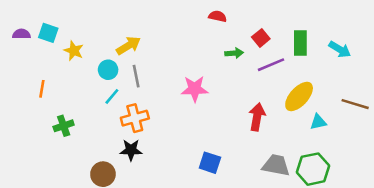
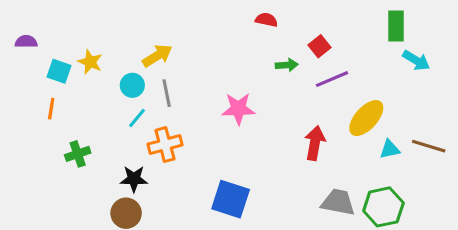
cyan square: (48, 33) -> (59, 71), moved
green rectangle: (300, 43) -> (396, 26), moved
brown line: (355, 104) -> (429, 146), moved
black star: (131, 150) -> (134, 179), moved
blue square: (210, 163) -> (231, 199), moved, size x1.4

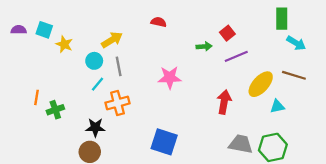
red semicircle: (266, 20) -> (159, 22), moved
cyan square: (59, 71) -> (44, 30), moved
orange line: (51, 109) -> (36, 97), moved
brown line: (429, 146) -> (294, 75), moved

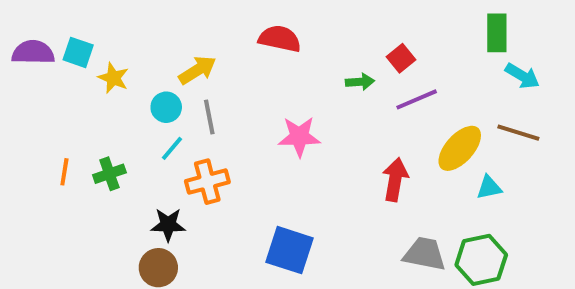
red semicircle: (159, 22) -> (280, 39), size x1.5
purple semicircle: (19, 30) -> (33, 52), size x1.5
green cross: (55, 110) -> (109, 174), moved

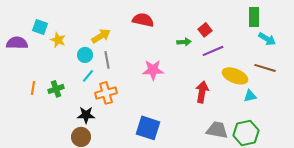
purple semicircle: (33, 52) -> (17, 43), moved
yellow ellipse: (460, 148) -> (235, 76), turned 70

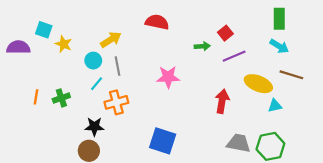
cyan arrow: (267, 39) -> (279, 46), moved

